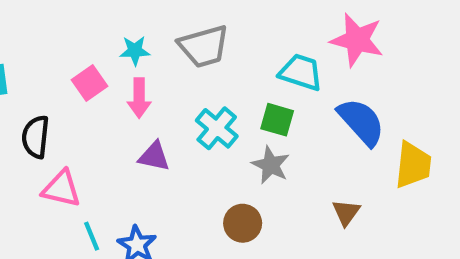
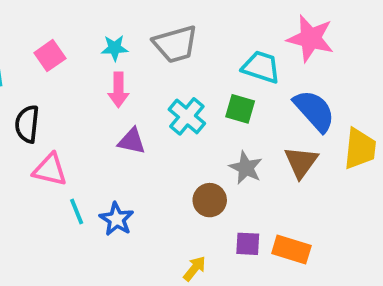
pink square: (89, 83) -> (50, 56), moved
gray star: (271, 165) -> (246, 168), moved
brown triangle: (346, 212) -> (301, 162), moved, size x1.4

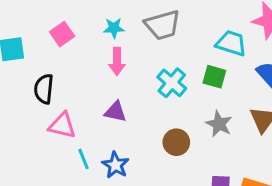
purple triangle: (132, 141) -> (115, 112), moved
brown circle: (210, 200) -> (176, 142), moved

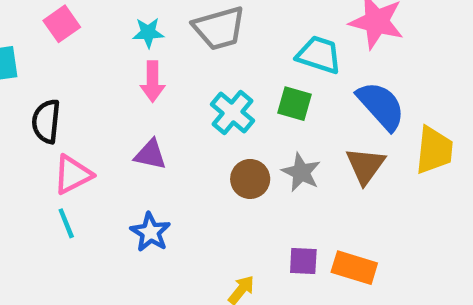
pink square: (62, 34) -> (62, 24), moved
pink triangle: (62, 125) -> (73, 175), turned -40
brown circle: (176, 142) -> (250, 179), moved
cyan line: (83, 159) -> (66, 223), moved

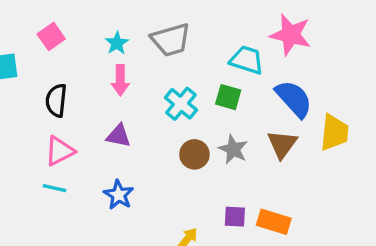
cyan star: (148, 33) -> (117, 43), turned -30
black semicircle: (46, 121) -> (56, 100), moved
cyan line: (66, 223) -> (55, 188), turned -55

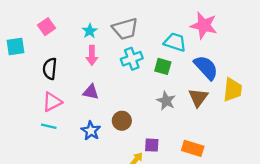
cyan cross: (181, 104) -> (132, 59), moved, turned 30
brown circle: (194, 154) -> (122, 121), moved
purple square: (235, 217) -> (152, 145), moved

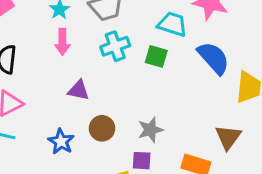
purple triangle: (91, 92) -> (79, 90), moved
brown triangle: (198, 97) -> (228, 137), moved
gray star: (166, 101) -> (150, 130), moved, turned 30

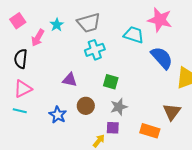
pink arrow: (62, 42) -> (38, 38), moved, turned 30
green square: (156, 56) -> (111, 82), moved

